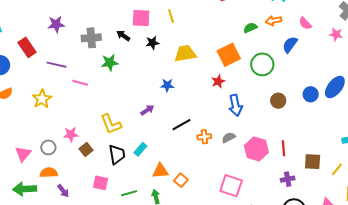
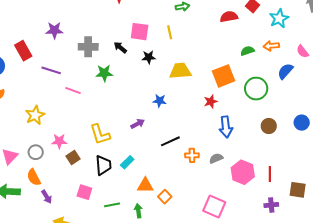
yellow star: (42, 99) -> (35, 115), moved
orange semicircle: (49, 173) -> (34, 177), turned -120

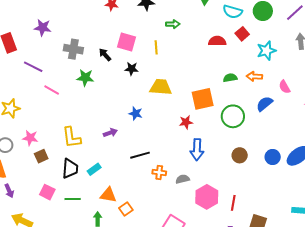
green line: (112, 205) -> (73, 199), moved

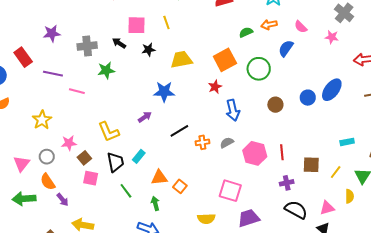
blue star: (136, 113) -> (164, 92), size x1.5
pink square: (47, 192) -> (91, 178), moved
green line: (73, 199) -> (126, 191), turned 70

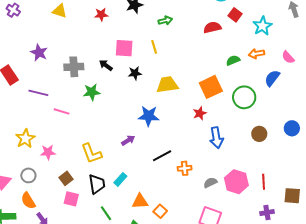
purple star: (52, 33) -> (39, 53), turned 30
pink star: (69, 143) -> (48, 152), moved
gray semicircle: (227, 143) -> (210, 183), moved

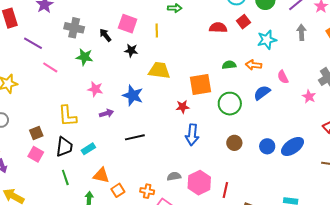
pink star: (48, 152) -> (95, 89), moved
orange cross: (185, 168) -> (147, 191), moved

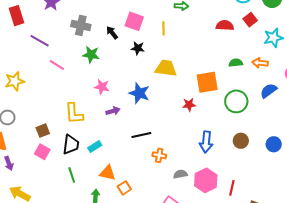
blue arrow: (192, 135) -> (206, 142), moved
orange cross: (147, 191) -> (159, 155), moved

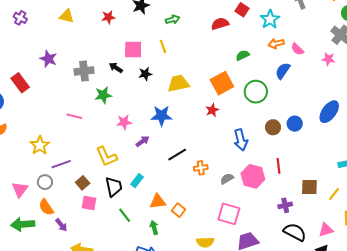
purple line: (40, 41) -> (61, 164), moved, turned -30
orange arrow: (260, 63) -> (276, 44), moved
blue circle: (274, 144) -> (295, 124), moved
red line: (232, 188) -> (279, 166), moved

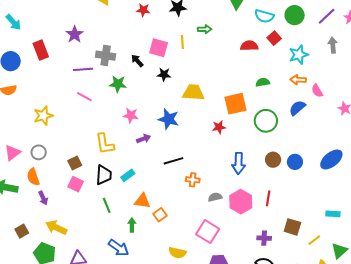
yellow line: (163, 46) -> (182, 42), moved
purple line: (61, 164) -> (83, 69), moved

